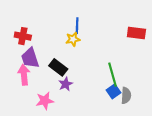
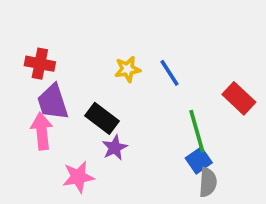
blue line: (77, 26) -> (170, 73), moved, turned -35
red rectangle: (136, 33) -> (239, 98), moved, turned 36
gray semicircle: (126, 96) -> (208, 182), moved

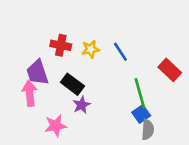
red cross: (40, 64) -> (61, 45), moved

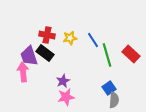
black rectangle: (72, 84) -> (45, 53), moved
green line: (140, 93) -> (107, 55), moved
pink star: (56, 126) -> (66, 97), moved

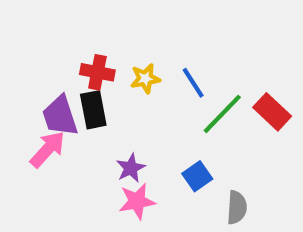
black rectangle: (45, 53) -> (93, 110), turned 42
green line: (107, 55) -> (222, 114), turned 60
pink arrow: (23, 72) -> (48, 149), turned 48
blue square: (109, 88) -> (197, 176), moved

